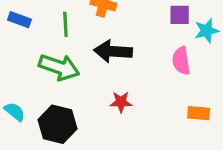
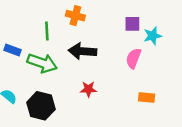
blue rectangle: (19, 20) -> (12, 50), moved
pink semicircle: (181, 61) -> (134, 58), turned 30

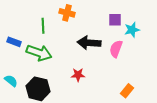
black arrow: (82, 51) -> (89, 43), moved
orange rectangle: (147, 97) -> (127, 91), moved, turned -56

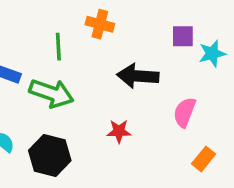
pink semicircle: (116, 49) -> (185, 112), moved

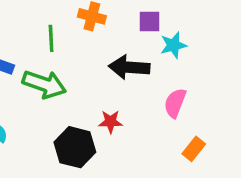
purple square: (183, 36) -> (150, 21), moved
cyan star: (212, 54) -> (173, 45), moved
black hexagon: (50, 155) -> (75, 147), moved

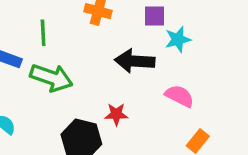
green line: (51, 38) -> (43, 33), moved
pink semicircle: (175, 103) -> (180, 96), turned 96

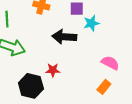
pink semicircle: (180, 96) -> (110, 63), moved

